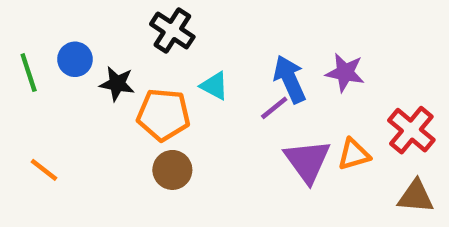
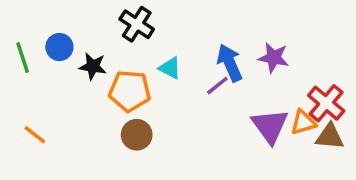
orange triangle: (354, 154) -> (303, 122), moved
purple triangle: (307, 161) -> (270, 126), moved
brown triangle: (416, 196) -> (330, 136), moved

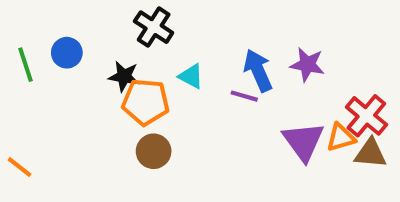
black star: (93, 66) -> (124, 76), moved
purple line: (217, 86) -> (244, 96), turned 55
orange line: (35, 135) -> (20, 167), moved

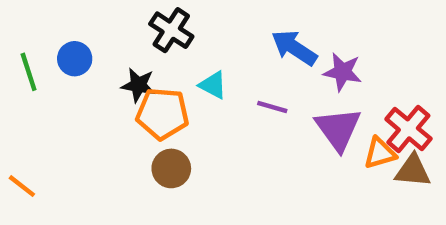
blue arrow: (258, 70) -> (294, 48), moved, turned -33
purple triangle: (303, 141) -> (338, 129), moved

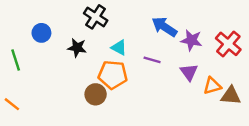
green line: (29, 72) -> (16, 60), moved
orange pentagon: (162, 114) -> (113, 75), moved
purple triangle: (338, 129) -> (189, 72), size x0.7
red cross: (408, 129) -> (228, 44), moved

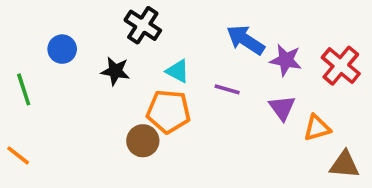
brown triangle: (231, 96) -> (344, 165), moved

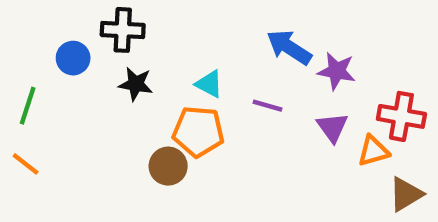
black cross: (143, 25) -> (123, 30), moved, turned -30
red cross: (341, 66) -> (401, 116), moved, turned -30
green line: (24, 89) -> (28, 106), turned 36
orange line: (18, 155) -> (26, 164), moved
brown triangle: (344, 165) -> (406, 194), turned -36

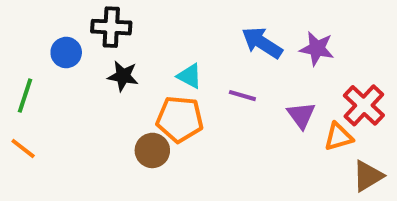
purple star: (337, 71) -> (317, 49), moved
red cross: (401, 116) -> (364, 105), turned 33

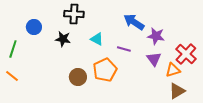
black cross: (111, 27) -> (74, 14), moved
purple star: (317, 49) -> (156, 36), moved
orange pentagon: (180, 119) -> (105, 70), moved, turned -30
brown triangle: (368, 176) -> (177, 91), moved

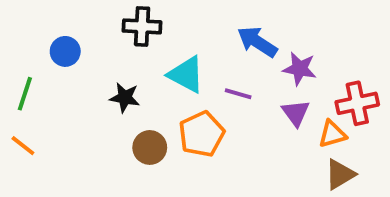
black star: (63, 39) -> (125, 98), moved
cyan triangle: (97, 39) -> (186, 74), size x1.5
red cross: (186, 54) -> (357, 103), turned 35

